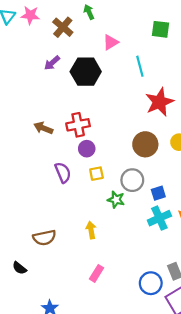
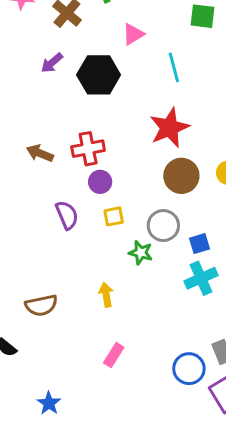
red star: (159, 102) -> (169, 128), moved

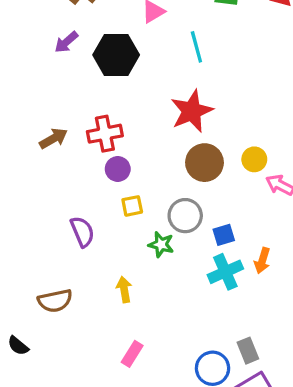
brown arrow: (40, 153) -> (53, 138), turned 128
purple semicircle: (67, 215) -> (82, 232), moved

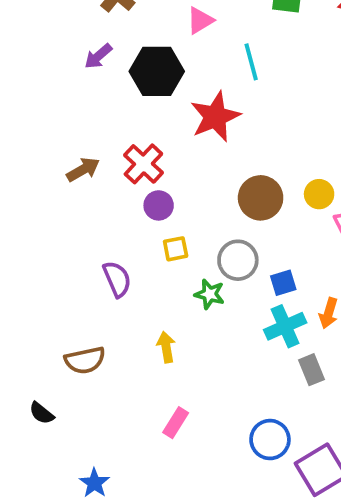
red star: (192, 111) -> (215, 117), moved
red cross: (105, 134) -> (143, 164), turned -36
gray rectangle: (248, 351) -> (312, 370), moved

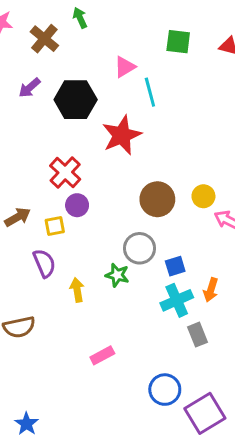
pink triangle: (200, 20) -> (125, 67), moved
brown arrow: (83, 170) -> (18, 217), moved
yellow square: (176, 249) -> (55, 226), moved
yellow arrow: (166, 347) -> (77, 290), moved
pink rectangle: (176, 423) -> (102, 355), moved, turned 30

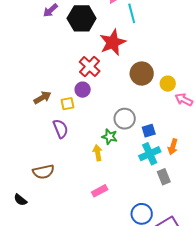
red cross: (65, 172) -> (90, 66), moved
brown circle: (157, 199) -> (142, 74), moved
yellow arrow: (77, 290) -> (98, 153), moved

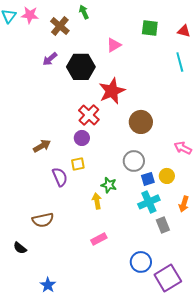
cyan line: (132, 13) -> (180, 62), moved
yellow circle: (168, 84) -> (167, 176), moved
yellow square: (67, 104) -> (78, 164), moved
gray circle: (125, 119) -> (134, 161), moved
orange arrow: (173, 147) -> (184, 204), moved

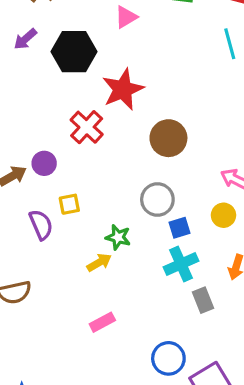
purple circle: (82, 138) -> (44, 163), moved
yellow circle: (167, 176) -> (223, 215), moved
yellow arrow: (97, 201) -> (99, 262), turned 70

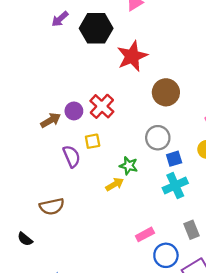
red cross: (87, 127) -> (102, 106), moved
gray rectangle: (203, 300) -> (192, 230), moved
pink rectangle: (102, 322) -> (145, 234), moved

